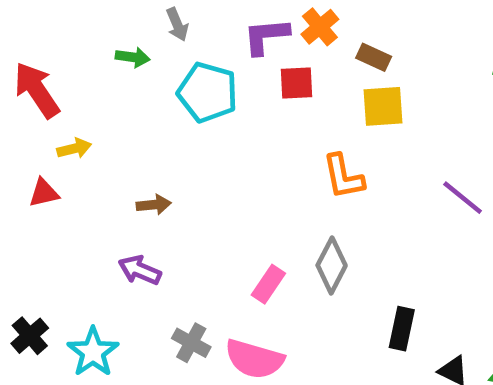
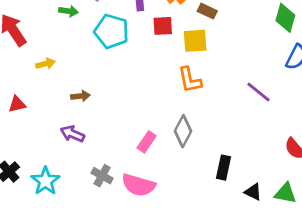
yellow square: (383, 106) -> (195, 41), moved
yellow arrow: (74, 148) -> (45, 64), moved
red triangle: (44, 193) -> (17, 104), moved

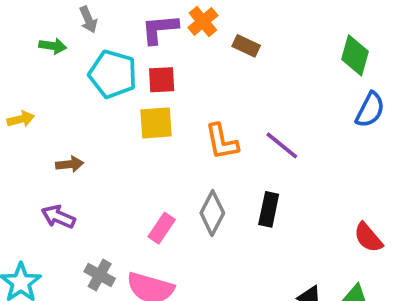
red square: (163, 26) -> (162, 80), moved
yellow square: (195, 41) -> (156, 123), moved
purple line: (259, 92) -> (282, 145), moved
black rectangle: (223, 168) -> (269, 209), moved

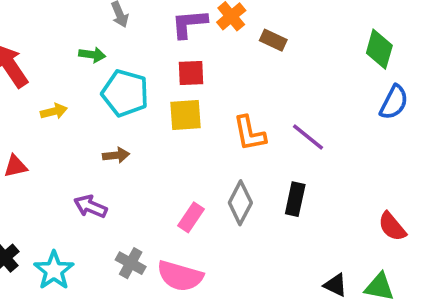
green arrow: (53, 46) -> (92, 55), moved
cyan pentagon: (113, 74) -> (125, 93), moved
brown arrow: (70, 164) -> (116, 155), moved

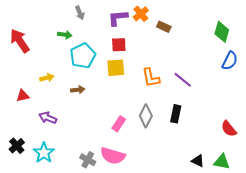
cyan pentagon: (125, 93) -> (83, 56), turned 30
yellow arrow: (54, 111) -> (47, 78), moved
purple arrow: (90, 206) -> (48, 118), moved
gray cross: (131, 263) -> (88, 160), moved

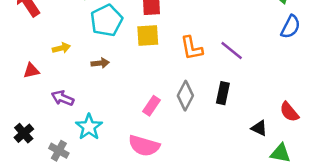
cyan star: (44, 153) -> (89, 127), moved
gray cross: (88, 160) -> (59, 151), moved
black triangle: (198, 161) -> (259, 128), moved

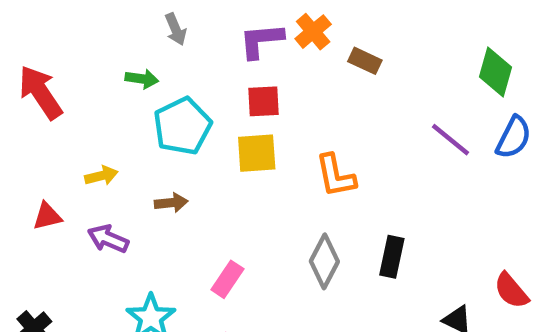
purple line: (232, 51) -> (450, 140), moved
purple arrow: (63, 98) -> (108, 239), moved
pink rectangle: (152, 106) -> (227, 279), moved

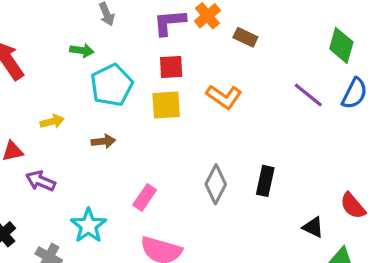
orange L-shape: (336, 176) -> (224, 97), moved, turned -44
purple arrow: (108, 239) -> (41, 181), moved

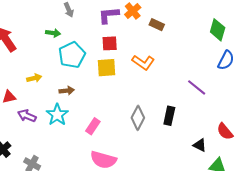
purple line: (308, 95) -> (197, 87), moved
cyan star: (88, 226) -> (57, 115), moved

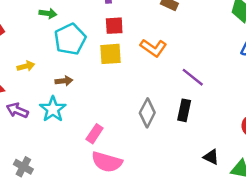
purple line: (197, 87) -> (193, 77), moved
pink rectangle: (93, 126) -> (95, 134), moved
black triangle: (200, 145) -> (211, 157), moved

